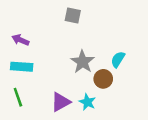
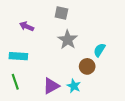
purple arrow: (20, 40) -> (27, 26), moved
gray star: (83, 62) -> (68, 40), moved

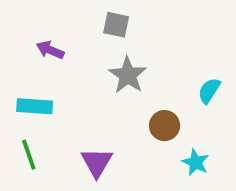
cyan semicircle: (99, 50) -> (209, 91), moved
purple triangle: (51, 86) -> (97, 162), turned -30
cyan star: (74, 86) -> (196, 162), moved

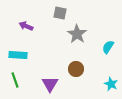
gray star: (128, 75) -> (77, 34), moved
brown circle: (165, 126) -> (76, 69), moved
cyan star: (196, 162) -> (111, 84), moved

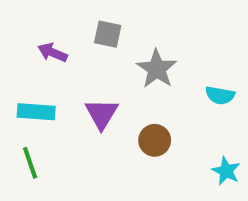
gray square: (60, 13) -> (108, 34), moved
cyan semicircle: (108, 47) -> (220, 95), turned -112
purple triangle: (50, 84) -> (102, 114), moved

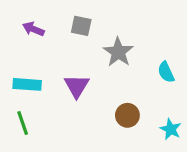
purple arrow: (53, 53) -> (33, 29), moved
cyan semicircle: (220, 95) -> (166, 72), turned 55
brown circle: (155, 140) -> (127, 115), moved

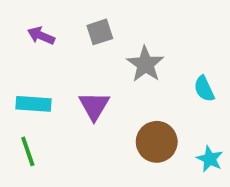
gray square: (81, 26) -> (100, 32), turned -30
brown circle: (127, 115) -> (157, 142), size x1.4

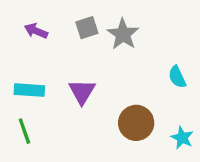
gray star: (145, 64) -> (123, 34), moved

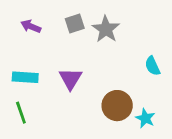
cyan star: (182, 138) -> (145, 118), moved

